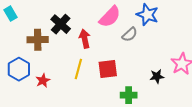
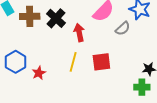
brown cross: (38, 40) -> (30, 16), moved
green cross: (129, 95) -> (142, 87), moved

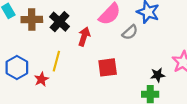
red arrow: (79, 33) -> (84, 37), turned 30
yellow line: (73, 62) -> (56, 61), moved

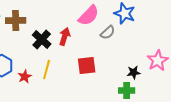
black cross: (60, 22) -> (42, 40), moved
yellow line: (56, 61) -> (47, 70), moved

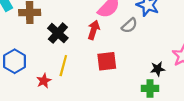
red arrow: (65, 36) -> (94, 30), moved
red star: (25, 76) -> (44, 81), moved

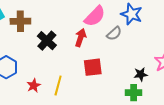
yellow line: (63, 66) -> (58, 86), moved

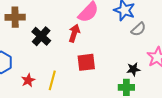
gray semicircle: (114, 34) -> (138, 29), moved

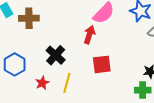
black cross: (41, 36) -> (56, 55), moved

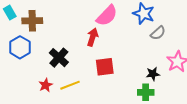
blue hexagon: (15, 64) -> (20, 47), moved
yellow line: (67, 83) -> (70, 85), turned 54

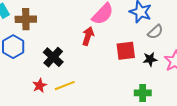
red square: (105, 67) -> (126, 51), moved
black star: (153, 74) -> (150, 59), moved

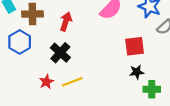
red arrow: (88, 36) -> (66, 22), moved
black star: (150, 59) -> (137, 72), moved

